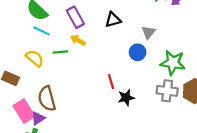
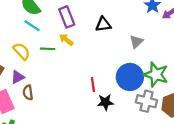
blue circle: (138, 52) -> (130, 77), moved, size x1.6
brown semicircle: (47, 99) -> (28, 92), size x0.6
purple triangle: (38, 118) -> (18, 77), moved

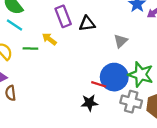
purple rectangle: (67, 17) -> (63, 16), moved
red line: (93, 85) -> (99, 84), moved, turned -64

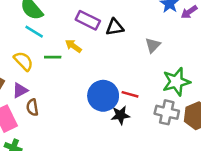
purple rectangle: (63, 16) -> (88, 20), turned -40
green star: (141, 74) -> (176, 82), turned -30
blue circle: (114, 77) -> (103, 96), moved

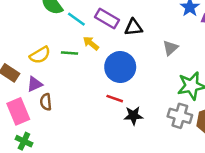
cyan line: (34, 32) -> (76, 19), moved
yellow semicircle: (23, 61) -> (40, 55), turned 100
red line: (130, 94) -> (115, 99), moved
blue circle: (103, 96) -> (120, 67), moved

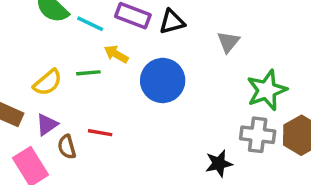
red line: (115, 99) -> (100, 133), moved
black star: (133, 116) -> (219, 163), moved

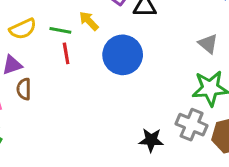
gray triangle: (228, 42) -> (208, 44), moved, turned -45
red line: (100, 133) -> (66, 53), moved, turned 55

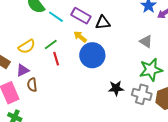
yellow arrow: (89, 21) -> (80, 37), moved
green line: (60, 30) -> (51, 44), turned -40
black star: (151, 140) -> (116, 88), moved

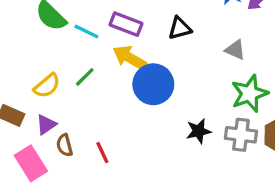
black triangle: (103, 23) -> (180, 28), moved
yellow arrow: (80, 37) -> (130, 58), size x1.5
red line: (56, 59) -> (102, 153), moved

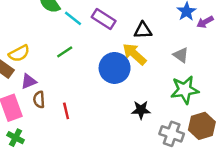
yellow arrow: (130, 58) -> (134, 54), moved
yellow semicircle: (47, 86) -> (19, 53), moved
gray cross: (241, 135) -> (172, 134), moved

